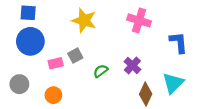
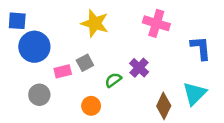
blue square: (28, 13) -> (17, 21), moved
purple cross: (132, 65) -> (139, 68), moved
gray circle: (19, 84) -> (39, 95), moved
orange circle: (53, 95) -> (91, 106), moved

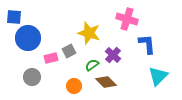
yellow star: (95, 23) -> (89, 33), moved
blue L-shape: (201, 48) -> (147, 44), moved
brown diamond: (164, 106) -> (106, 82), moved, turned -70

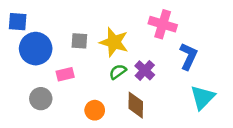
blue L-shape: (147, 44) -> (188, 56), turned 30
gray square: (69, 51) -> (79, 41), moved, turned 32
green semicircle: (92, 65) -> (118, 72), moved
brown diamond: (106, 82) -> (136, 105), turned 45

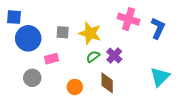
blue L-shape: (188, 56) -> (158, 28), moved

